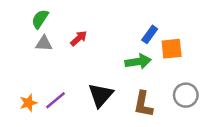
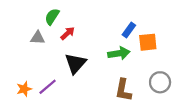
green semicircle: (40, 19) -> (52, 17), moved
black triangle: (101, 95) -> (75, 63), moved

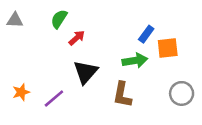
gray triangle: (38, 38) -> (15, 20), moved
orange star: (24, 89) -> (21, 92), moved
brown L-shape: (123, 90) -> (122, 95), moved

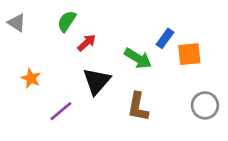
gray triangle: (15, 20) -> (17, 23), turned 30
green arrow: (135, 61) -> (138, 58), moved, turned 40
orange star: (21, 92) -> (31, 78), moved, turned -30

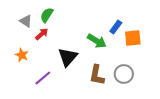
gray triangle: (17, 23) -> (26, 21), moved
red arrow: (87, 43) -> (42, 34), moved
gray circle: (205, 105) -> (124, 74), moved

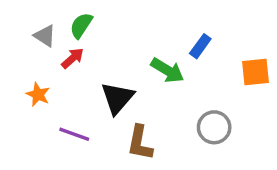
orange square: (133, 38) -> (256, 72), moved
brown L-shape: (97, 75) -> (140, 143), moved
purple line: (43, 78) -> (74, 134), turned 60

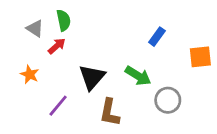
green semicircle: (81, 25) -> (64, 20), turned 135
green arrow: (167, 70) -> (138, 76), moved
purple line: (74, 134) -> (58, 106), turned -70

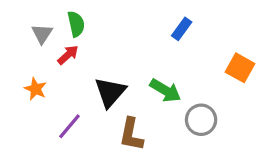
gray triangle: (35, 28) -> (42, 34), turned 30
blue rectangle: (157, 37) -> (182, 29), moved
orange square: (200, 57) -> (240, 68), turned 35

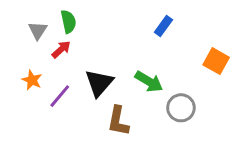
purple line: (70, 126) -> (60, 96), moved

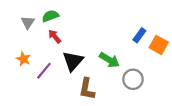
green semicircle: (68, 22) -> (50, 16), turned -98
blue rectangle: (163, 26) -> (139, 35), moved
red arrow: (61, 49) -> (55, 36), moved, turned -88

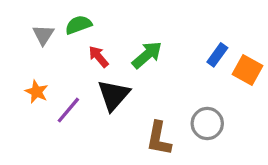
red arrow: (55, 36) -> (98, 57), moved
green arrow: (109, 60) -> (147, 55), moved, turned -72
brown L-shape: (87, 89) -> (159, 139), moved

